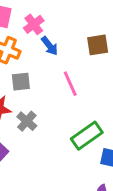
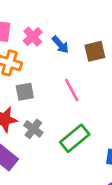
blue arrow: (50, 46) -> (60, 45), moved
green rectangle: (87, 136) -> (75, 138), moved

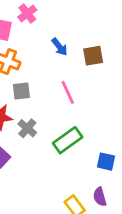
pink cross: (33, 37) -> (27, 13), moved

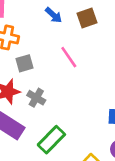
green rectangle: (68, 140) -> (51, 140), moved

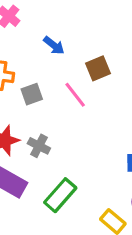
brown square: (87, 18) -> (98, 68), moved
gray square: (24, 63) -> (32, 94), moved

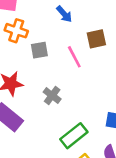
gray cross: (39, 146) -> (52, 95), moved
green rectangle: (60, 195) -> (74, 136), moved

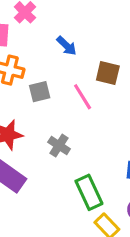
brown square: (96, 39) -> (108, 73), turned 30
green rectangle: (74, 136) -> (89, 192), turned -72

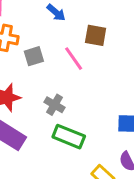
green rectangle: (89, 192) -> (69, 137), moved, turned -40

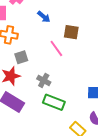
gray square: (34, 56) -> (21, 57), moved

